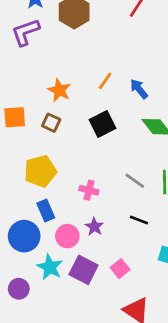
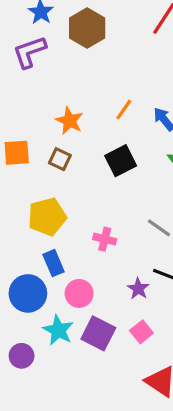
purple star: (94, 227) -> (138, 289), moved

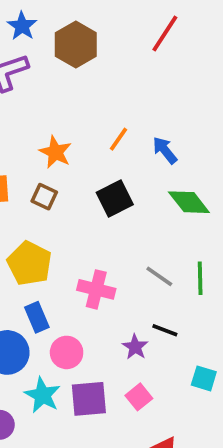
yellow pentagon: (47, 217) -> (29, 263), turned -30
pink cross: (105, 239) -> (96, 289), size x1.4
purple square: (98, 333) -> (89, 399), turned -32

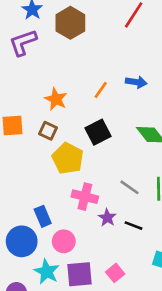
blue arrow: (165, 150) -> (136, 82), moved, turned 138
yellow pentagon: (29, 263) -> (68, 158), moved
purple star: (135, 347) -> (107, 218), moved

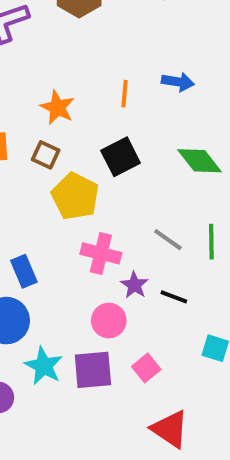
orange line: (101, 90) -> (125, 94), turned -30
blue rectangle: (43, 216) -> (24, 271), moved
pink circle: (64, 241) -> (109, 321), moved

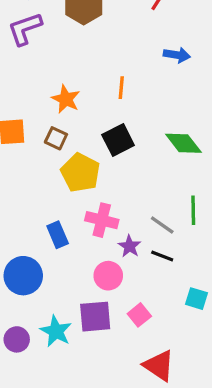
blue arrow: (178, 82) -> (177, 55), moved
gray line: (168, 240) -> (162, 225), moved
blue rectangle: (24, 271) -> (58, 235), moved
cyan star: (44, 366) -> (56, 331), moved

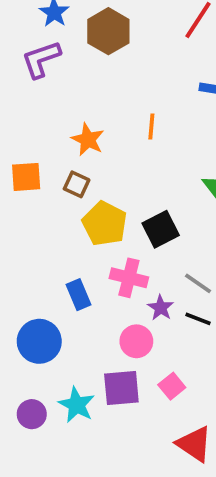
black square: (118, 140) -> (161, 229), moved

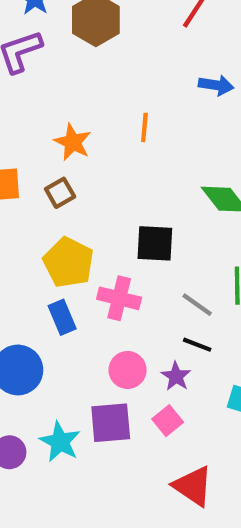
brown square: (77, 184) -> (60, 193), turned 35
yellow pentagon: (105, 224) -> (68, 262), moved
black square: (161, 229) -> (155, 243), turned 30
purple star: (161, 308) -> (176, 376), moved

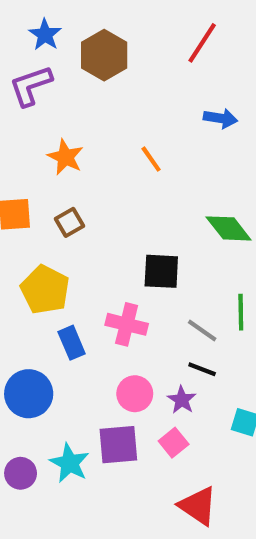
orange line: (144, 127) -> (151, 159), turned -40
orange star: (73, 142) -> (65, 157), moved
yellow pentagon: (68, 262) -> (45, 290), moved

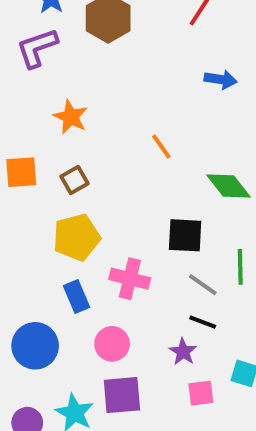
orange line: (151, 159) -> (161, 147), moved
black square: (161, 271) -> (185, 235), moved
yellow pentagon: (45, 290) -> (77, 237), moved, turned 30
pink circle: (135, 394) -> (112, 344), moved
pink square: (174, 443) -> (201, 393), moved, turned 32

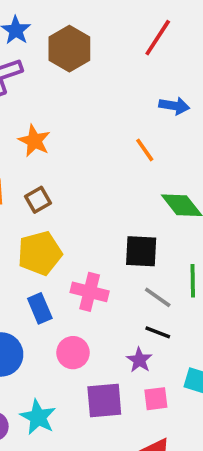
orange line: (161, 147) -> (145, 150), moved
purple square: (122, 395) -> (104, 401), moved

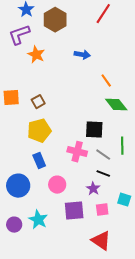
blue arrow: (174, 106) -> (82, 55), moved
orange star: (34, 141) -> (36, 55), moved
orange line: (145, 150) -> (106, 81), moved
pink cross: (90, 292) -> (77, 152), moved

